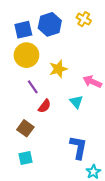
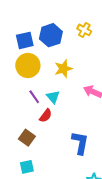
yellow star: (58, 69) -> (63, 69), moved
cyan triangle: (76, 102) -> (53, 97), moved
blue L-shape: (78, 147) -> (80, 143), moved

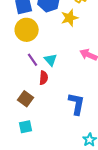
yellow star: (63, 69) -> (70, 18), moved
red semicircle: (46, 116) -> (44, 78), turned -32

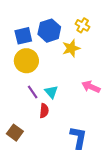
brown square: (26, 99) -> (15, 133), moved

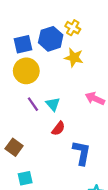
yellow cross: (83, 25) -> (73, 28), moved
yellow star: (71, 48) -> (74, 58), turned 30
red semicircle: (44, 111) -> (58, 128), moved, turned 32

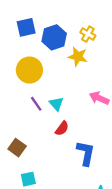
yellow cross: (73, 28) -> (88, 34), moved
blue square: (23, 44) -> (26, 27), moved

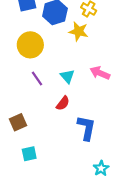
cyan triangle: (56, 104) -> (67, 76), moved
brown square: (17, 148) -> (18, 122), turned 30

